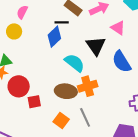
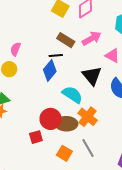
red circle: (19, 86) -> (51, 119), moved
orange cross: (88, 86) -> (88, 117), turned -30

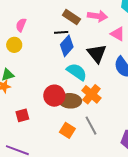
pink arrow: (92, 38) -> (97, 16), turned 36
blue diamond: (50, 71) -> (67, 46), moved
red square: (36, 137) -> (22, 115), moved

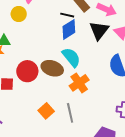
black triangle: (97, 53) -> (99, 30), moved
red circle: (54, 96) -> (27, 71), moved
brown ellipse: (70, 101) -> (52, 68), moved

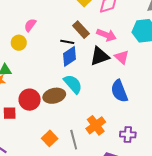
black triangle: (99, 30) -> (100, 56), turned 35
brown ellipse: (52, 68) -> (54, 96), turned -30
orange cross: (79, 83) -> (96, 125), moved

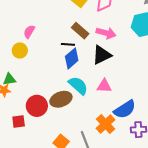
pink triangle: (122, 57) -> (104, 86), moved, turned -35
blue semicircle: (119, 91) -> (125, 109), moved, turned -95

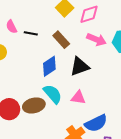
pink semicircle: (29, 32) -> (11, 27), moved, turned -64
pink arrow: (106, 33) -> (97, 39), moved
black line: (68, 44) -> (31, 33), moved

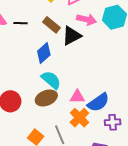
black triangle: (80, 66) -> (72, 36), moved
pink triangle: (78, 98) -> (77, 97), moved
brown ellipse: (34, 106) -> (46, 98), moved

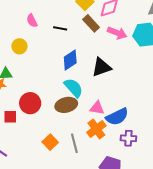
black line: (20, 23) -> (60, 28), moved
brown rectangle: (52, 25) -> (91, 23), moved
black triangle: (72, 36) -> (101, 67), moved

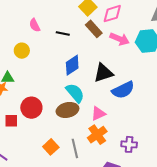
pink triangle: (97, 108) -> (98, 114), turned -35
blue semicircle: (117, 117) -> (123, 90), moved

